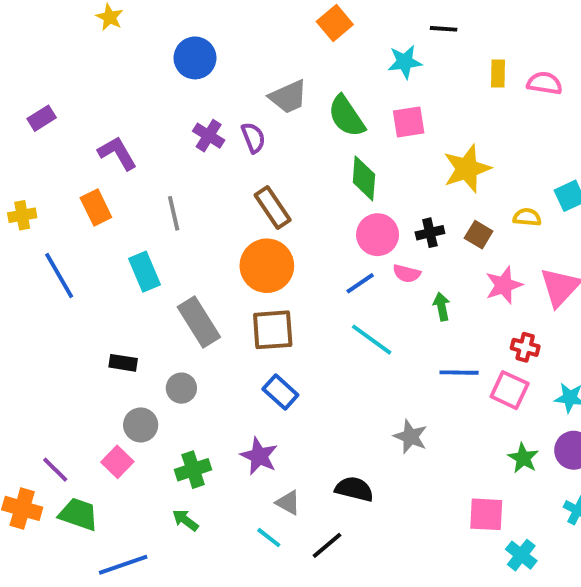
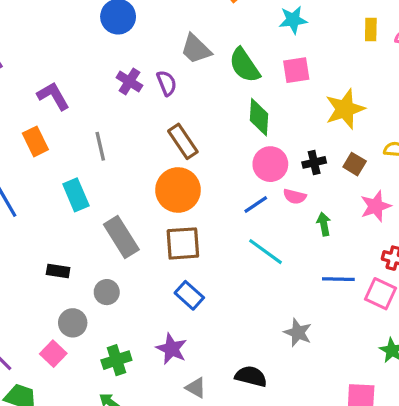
gray trapezoid: (288, 97) -> (196, 49), turned 68

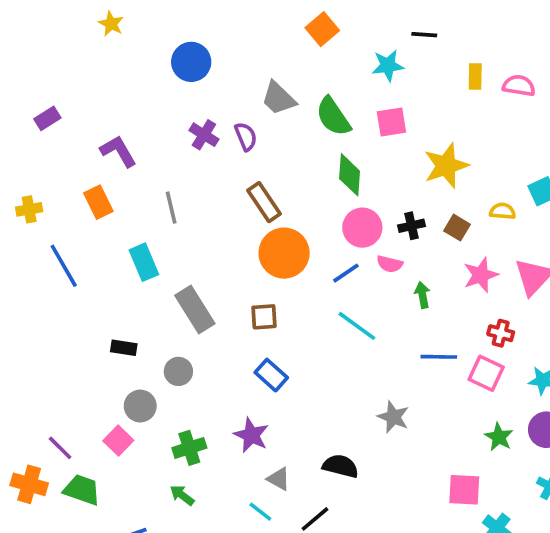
orange circle: (178, 190) -> (284, 253), moved
brown square: (183, 243) -> (264, 317), size x0.7

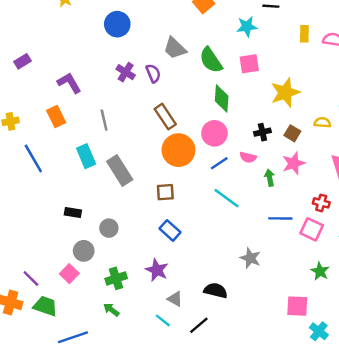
pink circle: (362, 228) -> (214, 133), moved
pink star: (481, 275) -> (294, 163), moved
gray rectangle: (195, 310) -> (120, 171), moved

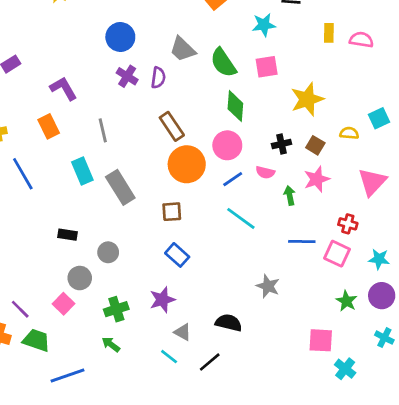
blue circle: (117, 24) -> (120, 37), moved
purple semicircle: (153, 73) -> (158, 78), turned 30
purple star: (157, 270) -> (162, 300), turned 30

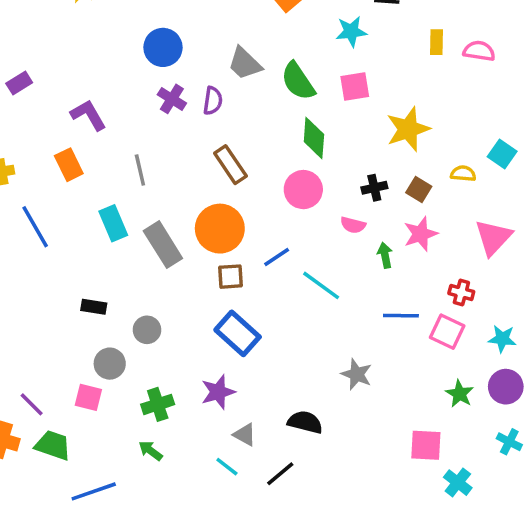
cyan square: (379, 118) -> (502, 154), turned -30
orange circle: (187, 164) -> (220, 229), moved
blue line: (233, 179) -> (277, 257), moved
blue rectangle: (177, 255) -> (238, 333), size x1.4
pink square: (63, 304) -> (88, 397), turned -30

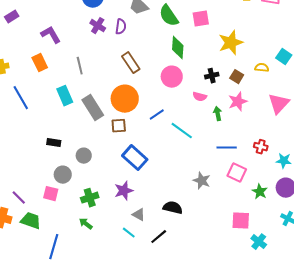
brown square: (230, 277) -> (119, 126), moved
red cross: (461, 293) -> (261, 147), moved
pink square: (447, 332) -> (237, 173), moved
blue line: (94, 491) -> (54, 247), turned -55

